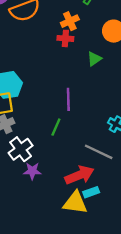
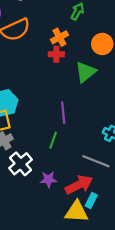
green triangle: (94, 59) -> (86, 72), size x1.5
purple star: (32, 171) -> (48, 179), moved
cyan rectangle: (91, 192) -> (91, 201), turned -40

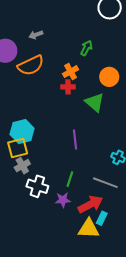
green triangle: (86, 72) -> (95, 102), turned -40
green line: (53, 140) -> (70, 179), moved
white cross: (20, 164) -> (37, 186), turned -30

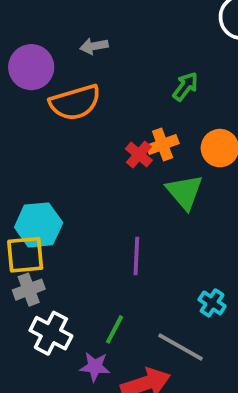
orange cross: (71, 72) -> (163, 144), moved
red cross: (68, 87) -> (139, 154), turned 32

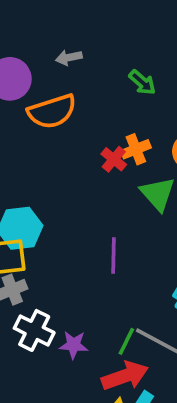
green arrow: (185, 86) -> (142, 82), moved, turned 96
green line: (114, 329) -> (126, 341), moved
purple star: (95, 367) -> (74, 345), moved

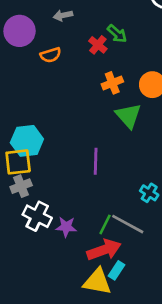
orange semicircle: (52, 111) -> (51, 55), size x0.6
red cross: (114, 159) -> (98, 45), moved

